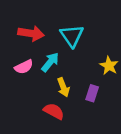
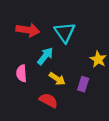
pink semicircle: (24, 67) -> (21, 73), moved, turned 112
yellow arrow: (63, 87) -> (57, 79), turned -35

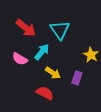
red arrow: (28, 30) -> (26, 28), turned 30
pink semicircle: (21, 73) -> (20, 59), moved, turned -56

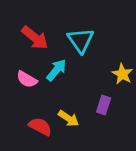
yellow arrow: (53, 73) -> (69, 118), moved
red semicircle: (45, 93) -> (40, 127), moved

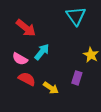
cyan triangle: (81, 40) -> (76, 16), moved
red semicircle: (40, 127) -> (27, 79), moved

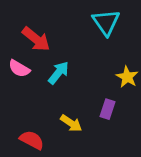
pink semicircle: (20, 59) -> (19, 69), moved
red semicircle: (27, 79) -> (32, 140), moved

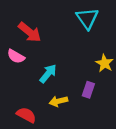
cyan arrow: (58, 73) -> (48, 74), moved
yellow arrow: (71, 123) -> (58, 101), turned 132

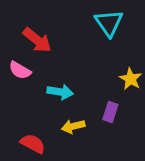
cyan arrow: (48, 74) -> (60, 92), turned 60

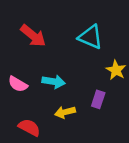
cyan triangle: (109, 23) -> (91, 37), moved, turned -32
pink semicircle: (20, 70) -> (18, 84), moved

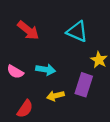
purple rectangle: (98, 99) -> (84, 85), size x1.5
red semicircle: (29, 127) -> (25, 109), turned 96

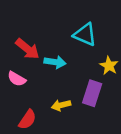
red arrow: (28, 30) -> (27, 49), moved
cyan arrow: (46, 70) -> (55, 62), moved

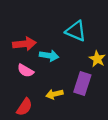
red arrow: (27, 49) -> (24, 44), turned -45
pink semicircle: (17, 79) -> (26, 71), moved

